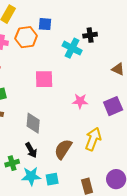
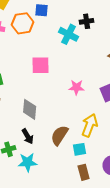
cyan square: (52, 179) -> (80, 149), moved

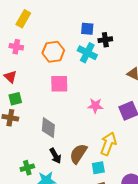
blue square: (42, 10) -> (87, 29), moved
orange hexagon: (23, 23) -> (53, 52), moved
black arrow: (28, 136) -> (55, 156), moved

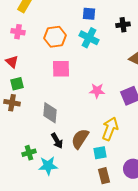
black cross: (105, 40) -> (123, 25), moved

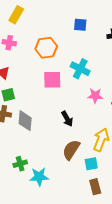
cyan cross: (89, 38) -> (80, 69), moved
pink star: (97, 91) -> (95, 96), moved
gray diamond: (50, 113) -> (25, 121), moved
black arrow: (57, 141) -> (67, 119), moved

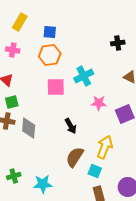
blue square: (80, 25) -> (50, 32), moved
cyan cross: (80, 69) -> (84, 76), turned 36
green cross: (20, 164) -> (14, 176), moved
cyan square: (91, 164) -> (95, 171), turned 32

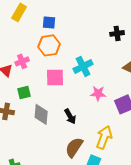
pink cross: (13, 50) -> (22, 61), moved, turned -32
green square: (12, 102) -> (24, 92), moved
gray diamond: (29, 128) -> (41, 114), moved

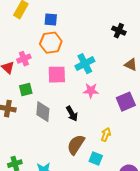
black cross: (117, 33) -> (119, 31), turned 32
pink star: (98, 93) -> (91, 91), moved
yellow arrow: (104, 137) -> (106, 135), size x0.6

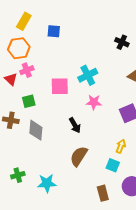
orange hexagon: (51, 43) -> (19, 48), moved
gray diamond: (43, 112) -> (36, 130), moved
yellow arrow: (106, 135) -> (121, 146), moved
cyan square: (96, 159) -> (113, 165), moved

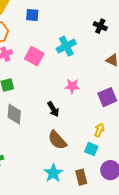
cyan cross: (88, 75) -> (66, 46), moved
pink square: (60, 86) -> (34, 56), moved, turned 30
brown semicircle: (79, 156) -> (57, 140), turned -75
cyan star: (47, 183) -> (53, 173), moved, turned -30

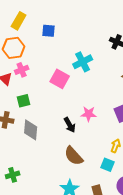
pink square: (34, 56) -> (60, 79), moved
pink star: (72, 86) -> (89, 114), moved

